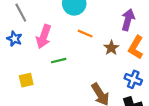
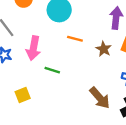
green line: (59, 61) -> (52, 70), turned 40

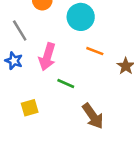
brown arrow: (100, 98) -> (93, 116), moved

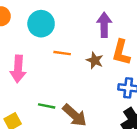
green line: (66, 84) -> (47, 106), moved

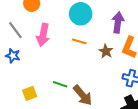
cyan circle: (41, 24) -> (81, 14), moved
pink arrow: (18, 69) -> (43, 35), moved

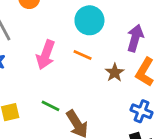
pink arrow: (43, 35) -> (46, 55), moved

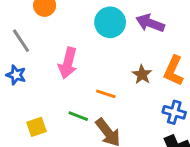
purple arrow: (135, 38) -> (150, 23), moved, turned -80
orange line: (83, 55) -> (106, 94), moved

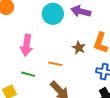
green line: (78, 116) -> (28, 74), moved

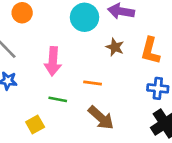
brown star: (79, 48) -> (115, 47), moved

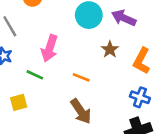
green line: (58, 99) -> (35, 75), moved

